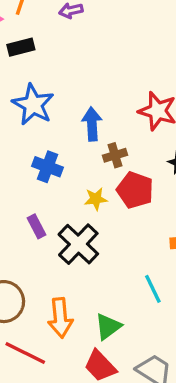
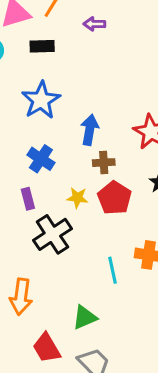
purple rectangle: (36, 226) -> (28, 199), moved
cyan line: (153, 289) -> (112, 270), moved
green triangle: (108, 327) -> (85, 317), moved

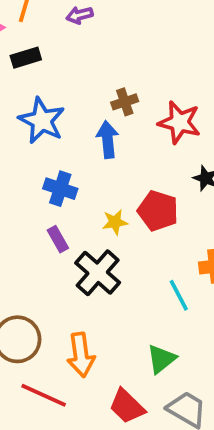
brown cross: (104, 163) -> (125, 102), moved

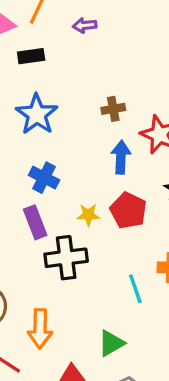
blue arrow: (107, 140) -> (121, 157), moved
purple rectangle: (58, 239) -> (35, 222), size x1.4
black cross: (98, 273) -> (66, 258), turned 33

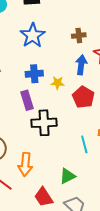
blue cross: (44, 178) -> (34, 74), turned -36
yellow star: (88, 215) -> (58, 83), moved

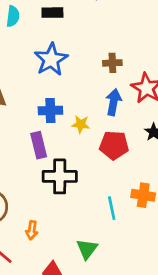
red pentagon: (83, 97) -> (114, 145), turned -30
orange arrow: (25, 164) -> (32, 230), size x0.6
green triangle: (67, 176) -> (87, 249), turned -30

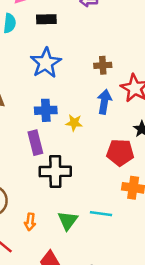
red pentagon: (114, 145) -> (120, 152), moved
cyan line: (112, 208) -> (101, 214), moved, turned -70
green triangle: (87, 249) -> (68, 220), moved

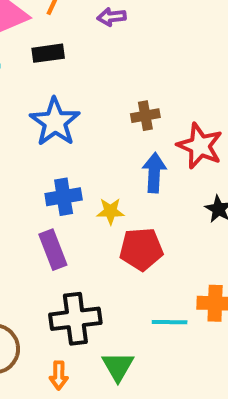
red pentagon: (120, 152) -> (141, 249), moved
black cross: (55, 171) -> (75, 319), moved
cyan line: (101, 214) -> (170, 322), moved

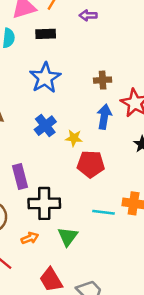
blue cross: (64, 197) -> (45, 126), turned -35
purple rectangle: (53, 250) -> (20, 176), moved
orange arrow: (59, 375) -> (30, 238), turned -119

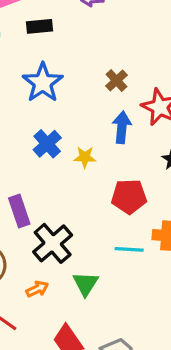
brown cross: (103, 80) -> (116, 81), turned -35
red pentagon: (91, 164) -> (129, 197), moved
black cross: (44, 203) -> (53, 243), turned -36

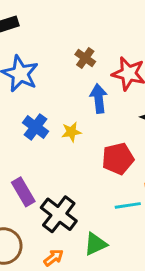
green triangle: (86, 284) -> (95, 244), turned 45

